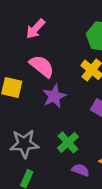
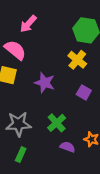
pink semicircle: (42, 66) -> (15, 50), moved
purple star: (54, 96) -> (45, 83), turned -30

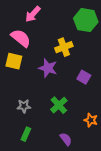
yellow cross: (77, 60) -> (64, 47), moved, turned 30
gray star: (18, 124) -> (24, 106), size x0.6
purple semicircle: (67, 147) -> (66, 139), moved, turned 32

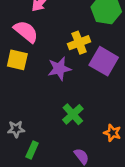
purple star: (48, 68) -> (59, 69), turned -30
purple square: (84, 77) -> (104, 61), moved, size x1.6
gray star: (24, 106) -> (16, 129), moved

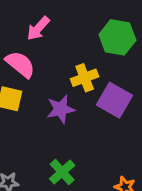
green cross: (73, 114) -> (62, 172), moved

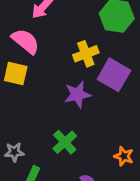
purple star: (61, 109) -> (77, 95), moved

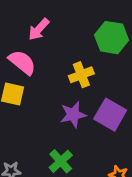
purple square: (114, 75) -> (110, 115), moved

